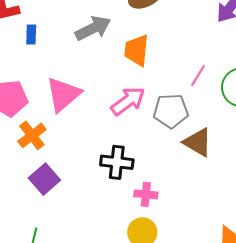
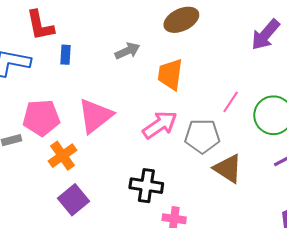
gray arrow: (93, 28) -> (127, 51), size x0.7

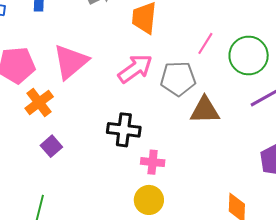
brown triangle: (228, 169) -> (205, 110), turned -32
purple square: (73, 200) -> (51, 146), size x0.7

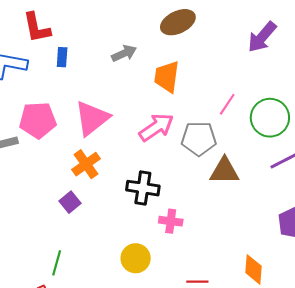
orange cross: (39, 102) -> (86, 164), moved
yellow circle: (149, 200) -> (136, 258), moved

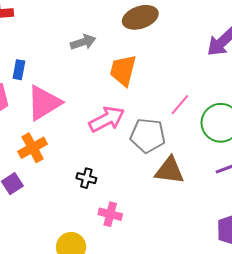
blue rectangle: (62, 57) -> (19, 70), moved
black cross: (143, 188) -> (86, 178), size x0.6

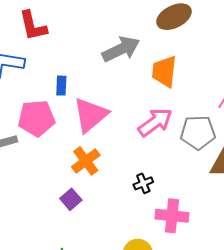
gray arrow: (83, 42) -> (121, 49), size x1.5
black cross: (86, 178) -> (143, 183), turned -30
pink cross: (110, 214) -> (172, 216), size x1.4

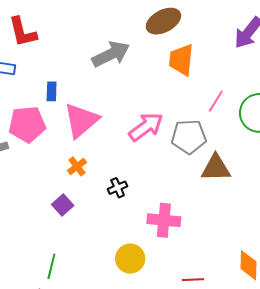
orange trapezoid: (164, 71) -> (181, 60), moved
orange cross: (86, 161) -> (77, 166), size x0.7
black cross: (143, 183) -> (118, 188), moved

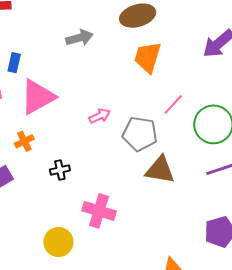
gray arrow: (111, 54) -> (79, 38), size x0.7
pink arrow: (146, 127) -> (100, 116), size x0.6

